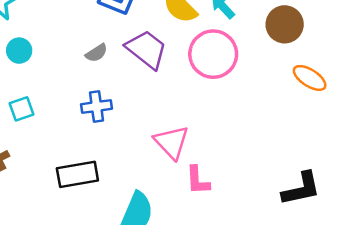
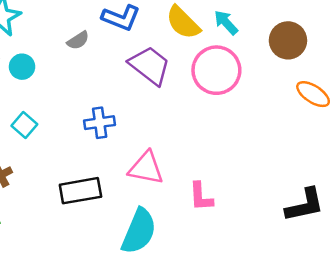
gray semicircle: (97, 53) -> (78, 40), moved
cyan square: (22, 109) -> (24, 125), turned -30
pink triangle: (172, 142) -> (146, 168), moved, turned -36

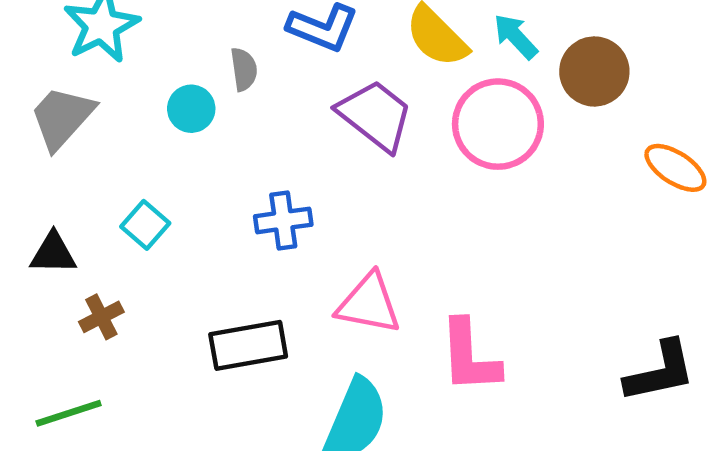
gray semicircle: (78, 40) -> (244, 69), turned -65
brown circle: (288, 40) -> (594, 71), moved
cyan circle: (22, 67) -> (191, 109), moved
pink L-shape: (201, 197) -> (469, 356), size x1.4

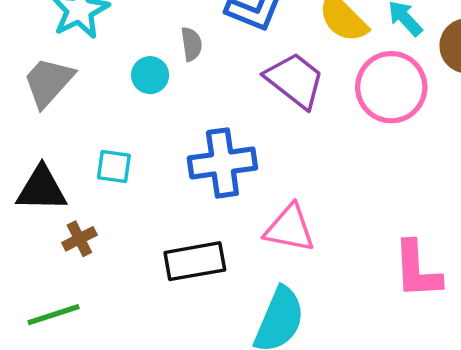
blue cross: (283, 220) -> (222, 163), size x1.5
cyan square: (145, 225) -> (114, 166), turned -33
black triangle: (53, 253) -> (42, 189), size x1.4
pink L-shape: (469, 356) -> (417, 270), moved

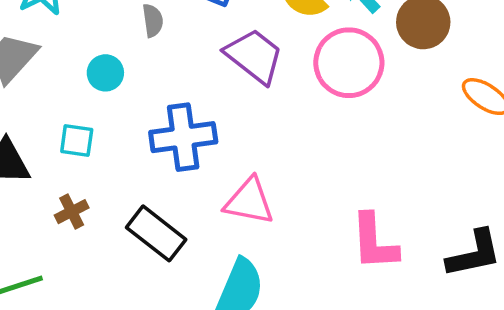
cyan circle: (150, 75) -> (105, 73), moved
brown cross: (79, 239) -> (72, 212), moved
black rectangle: (195, 261) -> (156, 233), turned 48

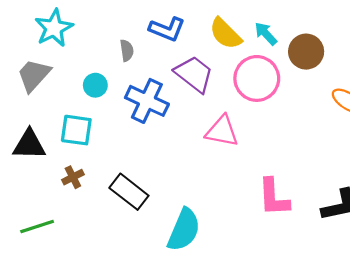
blue cross: (183, 137) -> (147, 101), moved, turned 33
cyan square: (77, 141) -> (76, 130), size x1.4
pink triangle: (249, 201) -> (222, 131), moved

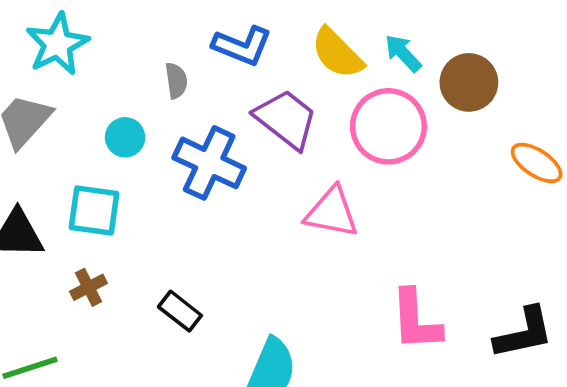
black rectangle: (129, 192) -> (180, 311), size x0.7

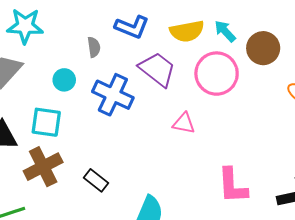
cyan star: (57, 44) -> (25, 26), turned 30
yellow semicircle: (337, 53) -> (187, 31), turned -56
pink triangle: (332, 212) -> (184, 123), size x0.7
brown cross: (88, 287) -> (43, 167), size x1.8

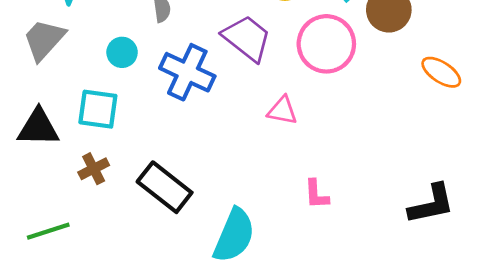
brown cross: (43, 167) -> (94, 169), size x0.6
black rectangle: (96, 180) -> (165, 187), size x1.6
pink L-shape: (232, 186) -> (316, 194), moved, size x0.6

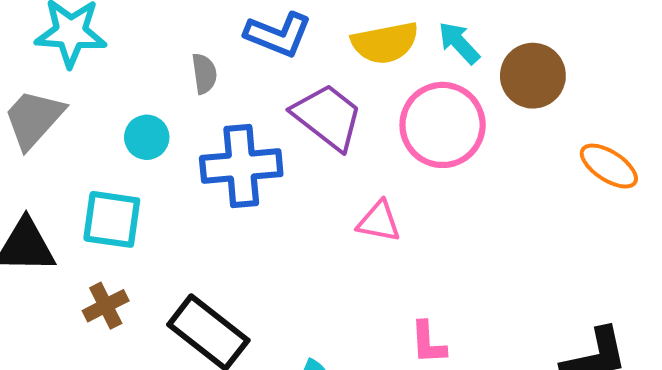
blue cross: (187, 72) -> (241, 166), turned -30

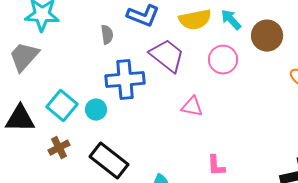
pink circle: (443, 125) -> (223, 60), size x0.7
cyan circle: (147, 137) -> (96, 110), moved
cyan square: (112, 219) -> (62, 106), turned 32

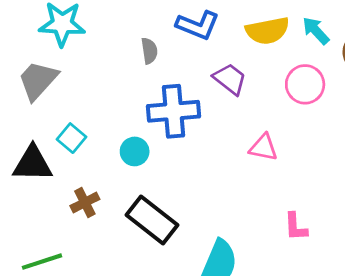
purple trapezoid: (167, 56) -> (230, 79), size x0.7
cyan square: (62, 106) -> (71, 138), moved, size x0.7

